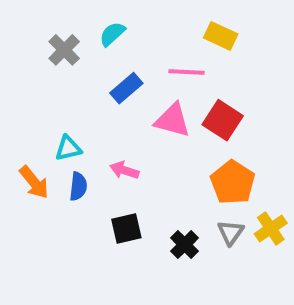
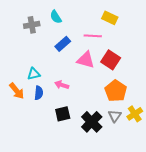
cyan semicircle: (112, 34) -> (56, 17), turned -80
gray cross: (64, 50) -> (32, 25), turned 35
black cross: (185, 245) -> (92, 122), size x1.5

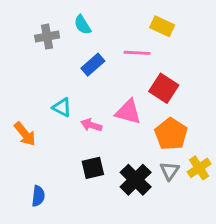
pink triangle: (86, 60) -> (128, 112), moved
cyan triangle: (34, 74) -> (62, 107), moved, turned 40
blue semicircle: (39, 93) -> (38, 196), moved

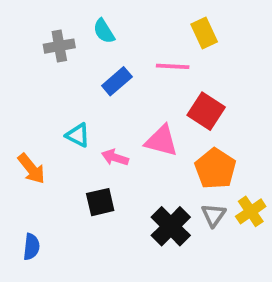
yellow rectangle: (162, 26) -> (204, 33), turned 40
black square: (93, 168) -> (100, 202), moved
blue semicircle: (38, 196) -> (31, 247), moved

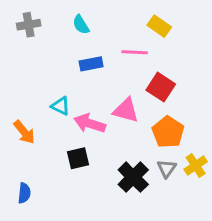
yellow rectangle: (204, 33) -> (159, 26), turned -30
gray cross: (59, 46) -> (29, 25), moved
blue rectangle: (117, 81) -> (91, 64), turned 30
pink arrow: (115, 158) -> (90, 123), size x1.5

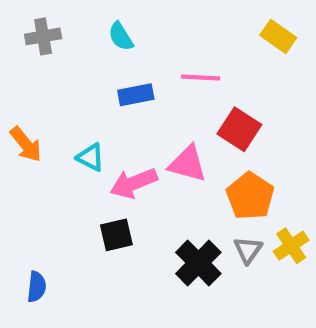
yellow rectangle: (159, 26) -> (278, 36), moved
pink arrow: (90, 123) -> (134, 183), turned -40
orange arrow: (24, 132) -> (26, 144), moved

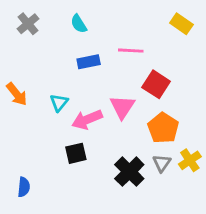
gray cross: (43, 36) -> (28, 24), turned -30
cyan triangle: (91, 157) -> (59, 103), turned 42
pink triangle: (188, 164) -> (122, 107), turned 48

